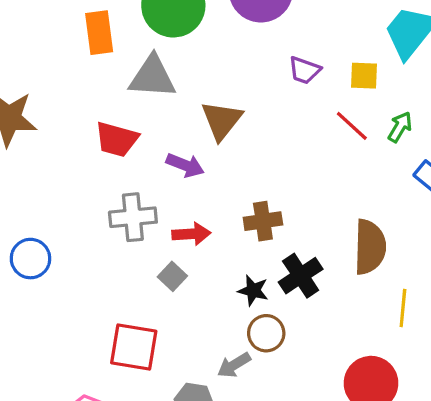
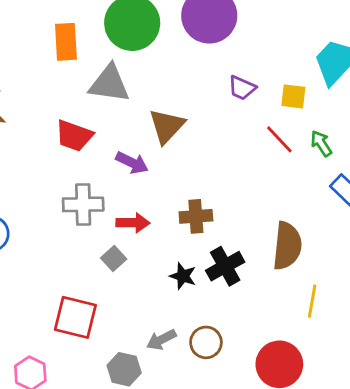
green arrow: (400, 127) -> (321, 143), turned -68
brown circle: (266, 333) -> (206, 342), moved

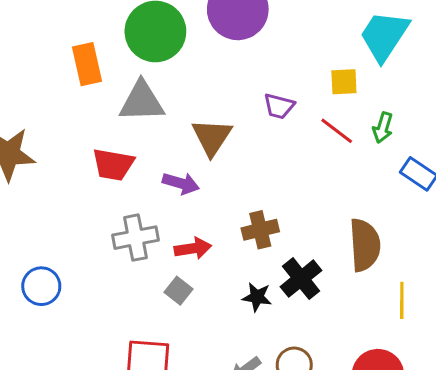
purple trapezoid: (242, 88) -> (279, 106), moved
green arrow: (321, 143) -> (383, 128), turned -120

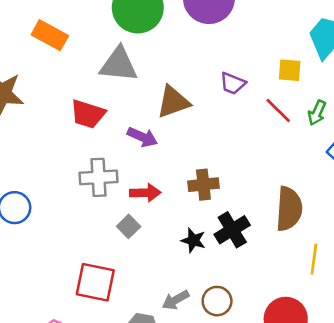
orange rectangle: (87, 64) -> (50, 35), moved, turned -56
brown triangle: (212, 137) -> (173, 102), turned 30

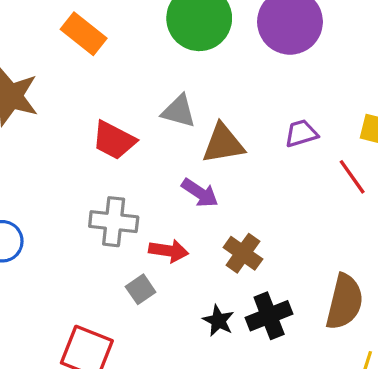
gray triangle: (119, 65) -> (179, 111), moved, size x0.7
purple trapezoid: (233, 83) -> (301, 133), turned 132
purple arrow: (142, 137) -> (200, 193), moved
brown cross: (203, 185) -> (243, 253), turned 32

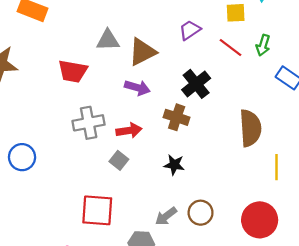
black cross: (269, 316) -> (196, 84), moved

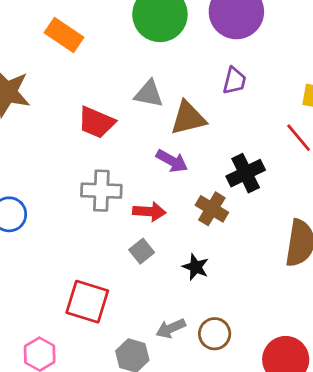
purple trapezoid: (190, 30) -> (234, 81), moved, turned 125
gray square: (119, 160) -> (142, 251), moved

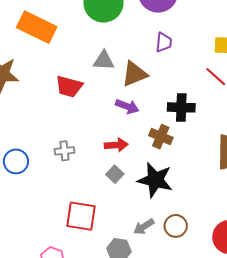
orange rectangle: (64, 35) -> (37, 27), size x1.4
black cross: (246, 173) -> (181, 107), turned 36
gray cross: (101, 191) -> (64, 151), moved, size x0.7
black star: (196, 267) -> (155, 180), size x1.8

